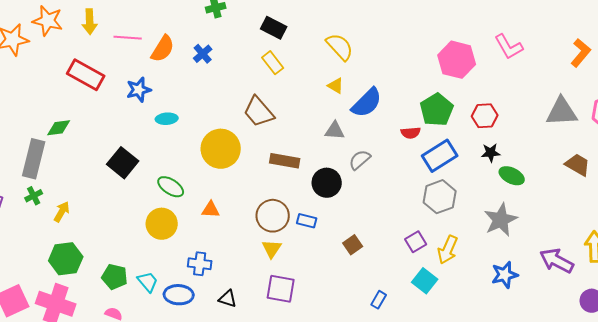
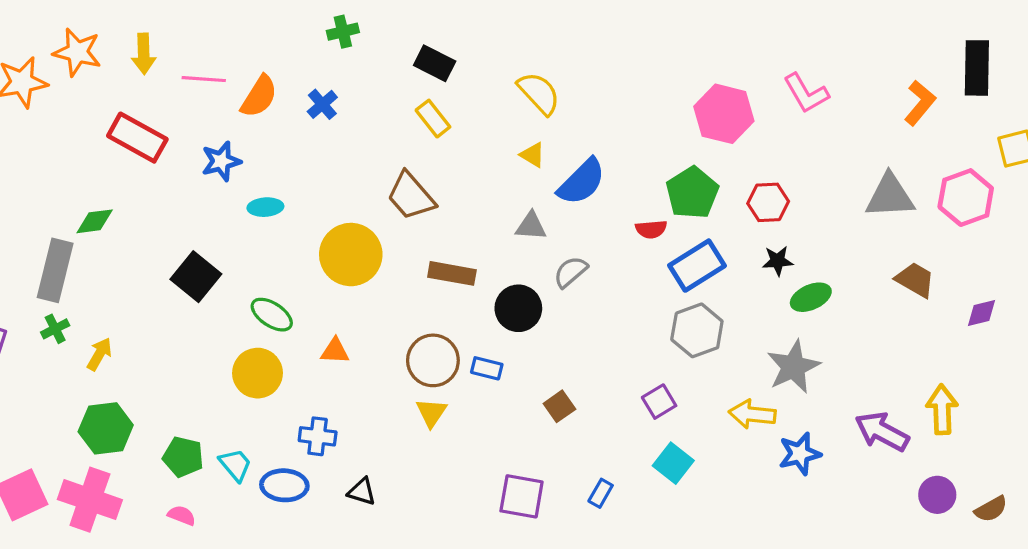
green ellipse: (512, 176) -> (811, 297), turned -50
yellow arrow: (448, 250) -> (752, 414), moved, turned 72
purple square: (281, 289) -> (522, 496), moved

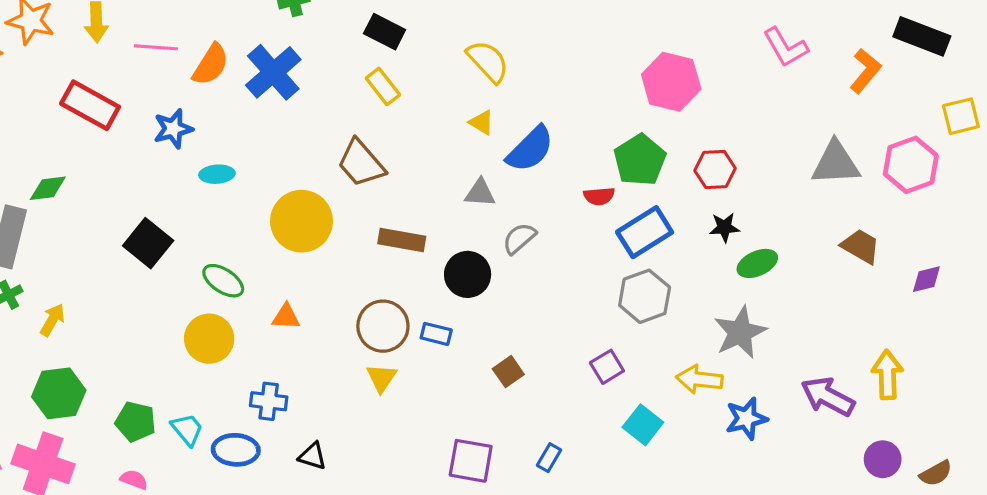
black rectangle: (977, 68) -> (922, 36), turned -70
pink L-shape: (806, 93) -> (786, 47), moved
blue cross: (322, 104) -> (273, 72), size x1.8
cyan square: (673, 463) -> (643, 425), moved

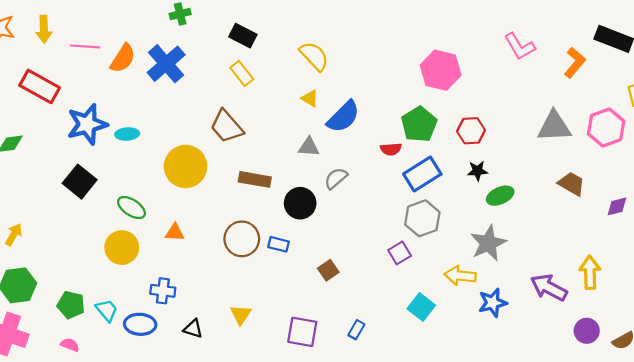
blue star: (173, 129) -> (87, 124), moved, size x1.5
purple square: (607, 367) -> (400, 253), moved
yellow triangle: (381, 378) -> (241, 315), moved

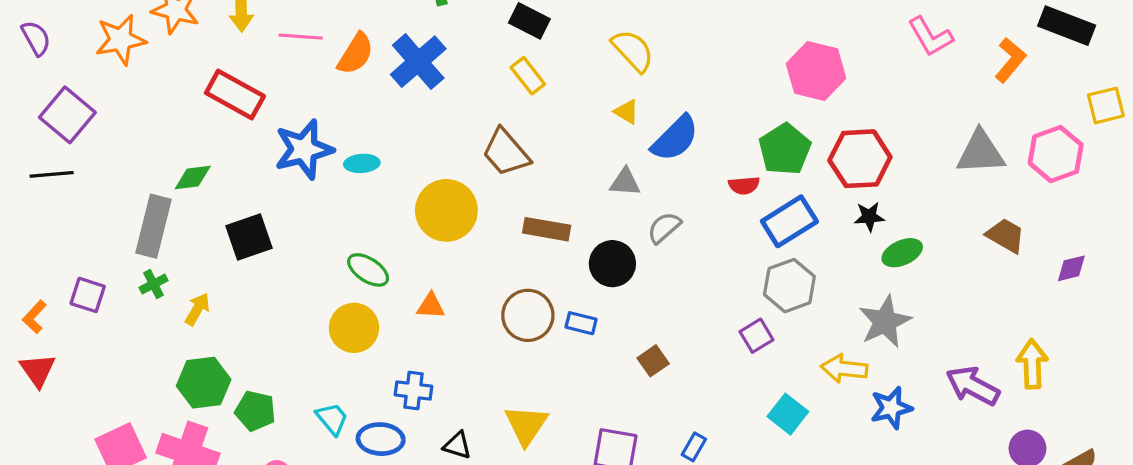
red hexagon: (471, 131) -> (860, 159), size x1.5
black square: (80, 182) -> (249, 237), moved, turned 32
green pentagon: (71, 305) -> (255, 411), moved
yellow triangle: (241, 315) -> (526, 425), size x1.4

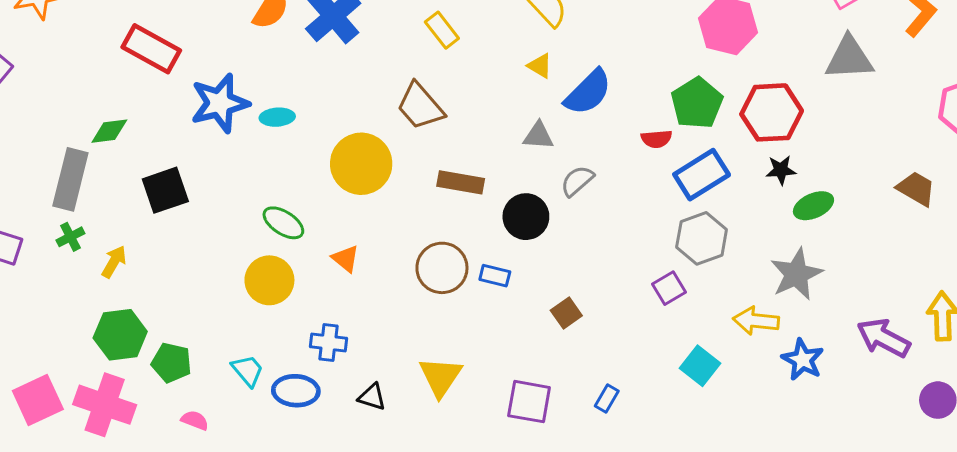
gray triangle: (981, 152) -> (849, 58), moved
orange triangle: (431, 306) -> (346, 259), turned 36
blue star: (891, 408) -> (803, 360), turned -30

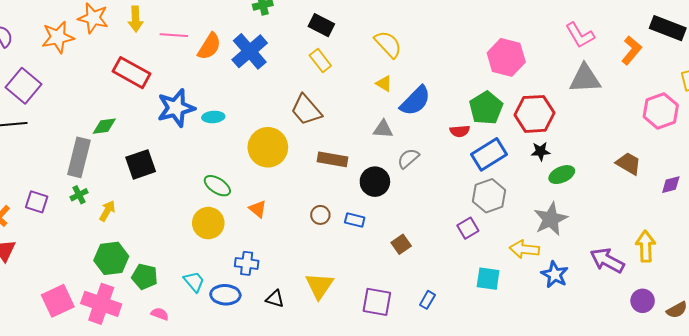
brown circle: (442, 268) -> (320, 215), size x0.6
cyan square: (700, 366) -> (488, 279), turned -30

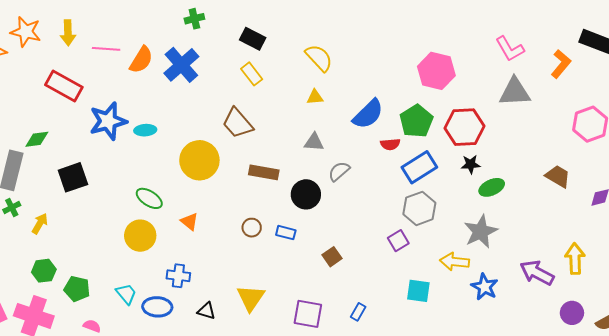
yellow triangle: (384, 84) -> (315, 97), turned -36
blue semicircle: (415, 101) -> (368, 114), moved
green hexagon: (111, 258) -> (44, 271), size x0.7

